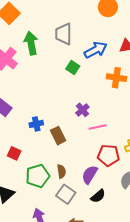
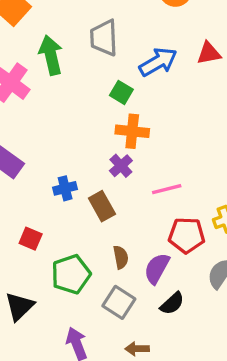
orange cross: (116, 78) -> (132, 131), moved
purple cross: (82, 110) -> (121, 166), moved
brown semicircle: (61, 171) -> (121, 257), moved

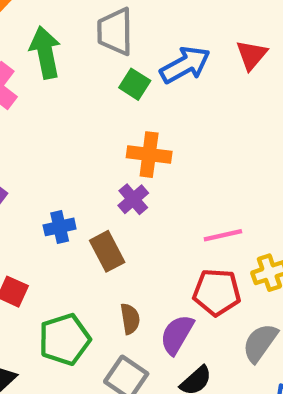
red triangle: (209, 53) -> (252, 55), turned -40
green square: (121, 92) -> (135, 84), moved
pink line: (167, 189) -> (223, 235), moved

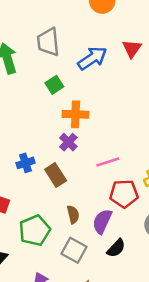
green square: (135, 84) -> (54, 85), moved, turned 30
pink line: (223, 235) -> (108, 162), moved

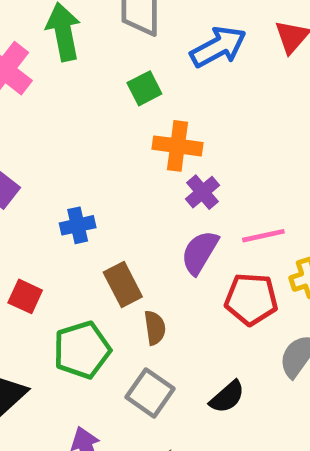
purple cross: (68, 142) -> (203, 192), moved
pink line: (108, 162) -> (263, 236), moved
brown rectangle: (56, 175) -> (123, 284), moved
purple semicircle: (102, 221) -> (200, 252), moved

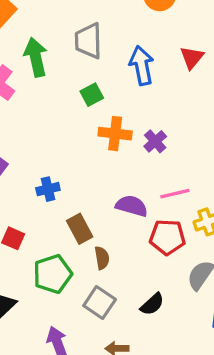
blue arrow: (218, 47) -> (142, 65), turned -72
purple cross: (203, 192) -> (155, 141), moved
purple semicircle: (200, 252) -> (132, 206), turned 76

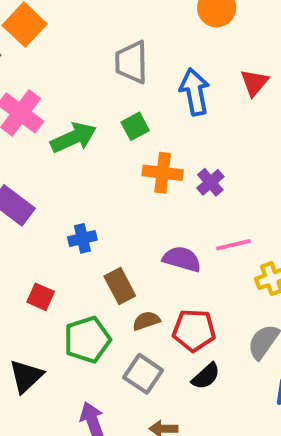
green arrow: (36, 57) -> (74, 138), moved, turned 78
red pentagon: (167, 237) -> (194, 330), moved
brown semicircle: (102, 258) -> (146, 321), turned -100

